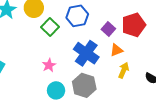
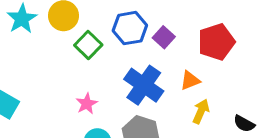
purple square: (108, 29) -> (164, 37), moved

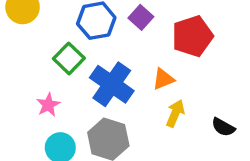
purple square: (164, 37) -> (141, 17), moved
green square: (88, 45) -> (69, 58), moved

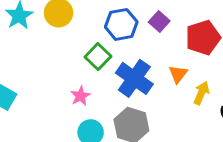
orange triangle: (163, 79) -> (178, 74), turned -30
yellow arrow: (175, 113) -> (201, 93), moved

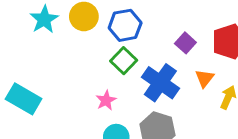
purple square: (159, 22) -> (185, 43), moved
blue hexagon: (121, 24) -> (125, 25), moved

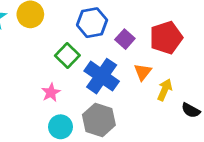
blue hexagon: (125, 25) -> (92, 23), moved

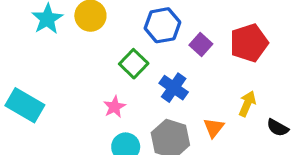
orange triangle: (143, 72) -> (214, 128), moved
blue cross: (102, 76) -> (174, 88), size x0.7

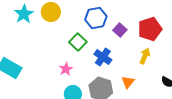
yellow arrow: (247, 104) -> (145, 56), moved

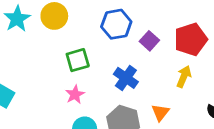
green square: (78, 42) -> (78, 60), moved, turned 30

